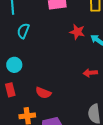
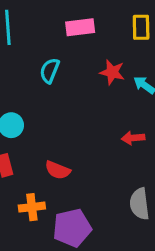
cyan semicircle: (23, 31) -> (50, 71), moved

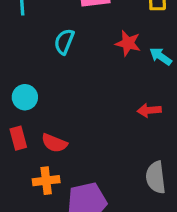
red semicircle: (58, 170) -> (54, 143), moved

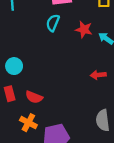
cyan semicircle: (64, 42) -> (53, 23), moved
orange cross: (46, 181) -> (28, 123), turned 35

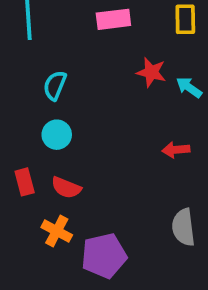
cyan semicircle: (53, 23) -> (55, 85), moved
cyan circle: (14, 66) -> (57, 135), moved

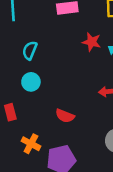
red semicircle: (66, 188) -> (65, 116), moved

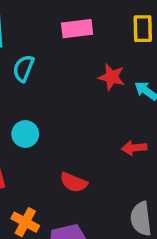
cyan semicircle: (30, 50) -> (24, 68), moved

